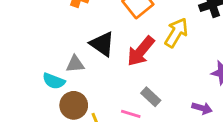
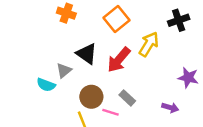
gray triangle: (75, 64) -> (64, 70), turned -35
brown circle: (74, 105) -> (91, 97), moved

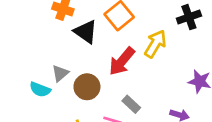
black triangle: (87, 54) -> (86, 32), moved
brown circle: (91, 97) -> (87, 87), moved

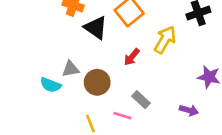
red arrow: (122, 61) -> (132, 57), size x0.6
gray triangle: (60, 73) -> (71, 69), turned 30

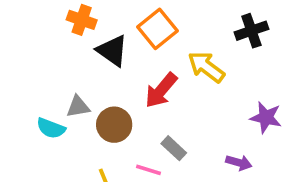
yellow arrow: (165, 40) -> (206, 67), turned -84
red arrow: (132, 57) -> (161, 90), size x1.5

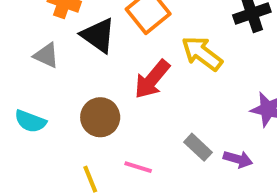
gray triangle: (78, 107) -> (46, 55), moved, turned 35
gray rectangle: (174, 148) -> (198, 147), moved

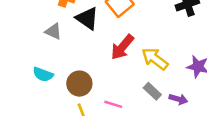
yellow arrow: (202, 53) -> (155, 59), moved
brown circle: (100, 117) -> (79, 84), moved

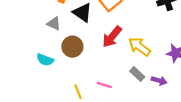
brown circle: (79, 84) -> (72, 47), moved

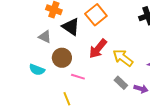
pink line: (104, 85) -> (78, 77), moved

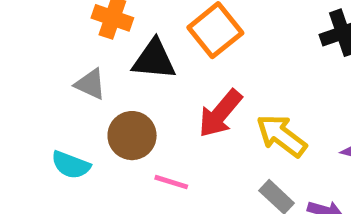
black triangle: (71, 27) -> (154, 60), turned -30

